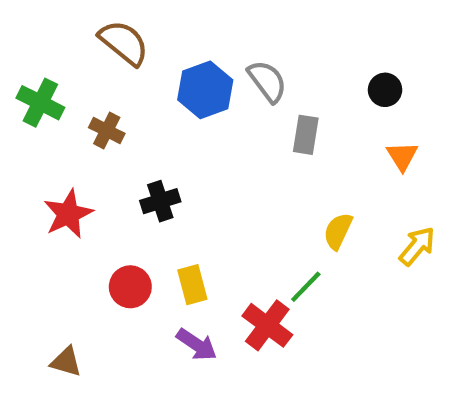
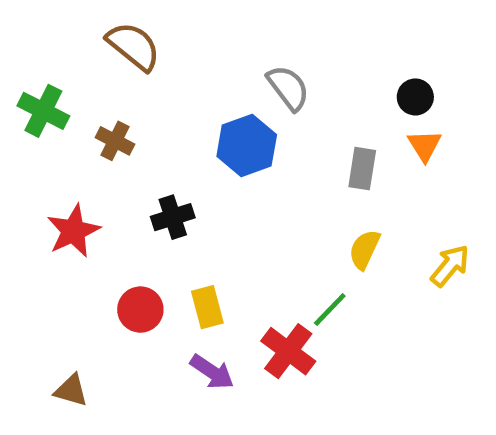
blue hexagon: (205, 90) -> (247, 145), moved
gray rectangle: (306, 135) -> (362, 169), moved
orange triangle: (402, 156) -> (425, 145), moved

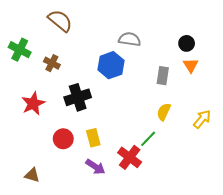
gray semicircle: (288, 88) -> (130, 39), turned -45
black cross: (173, 217) -> (78, 97), size x1.4

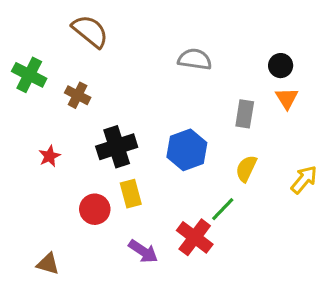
blue hexagon: (111, 65) -> (187, 150), moved
red star: (33, 104) -> (49, 156), size x0.6
yellow rectangle: (93, 138) -> (131, 194), moved

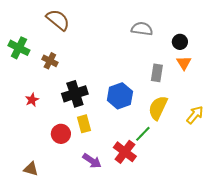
gray semicircle: (195, 59) -> (142, 29), moved
yellow semicircle: (246, 169) -> (158, 108), size x1.4

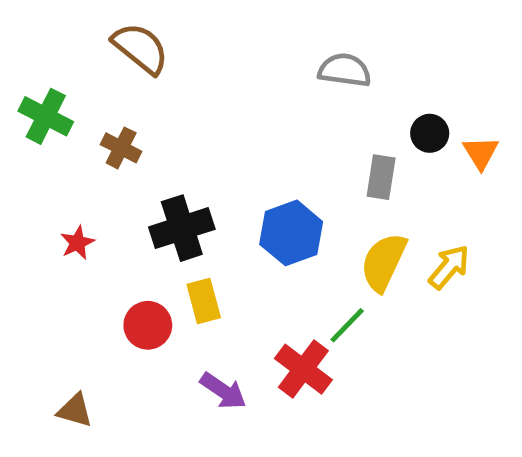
black circle: (180, 42) -> (430, 133), moved
orange triangle: (184, 63) -> (481, 153), moved
yellow arrow: (195, 115) -> (449, 267), moved

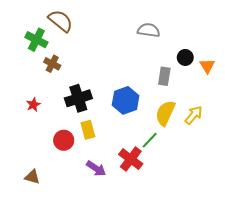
green cross: (46, 116) -> (36, 40), moved

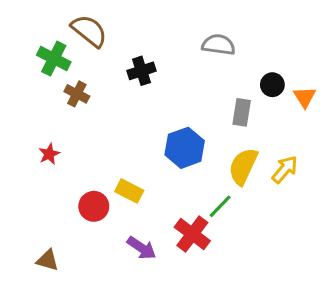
black cross: (78, 98) -> (142, 71), moved, size x0.7
yellow rectangle: (88, 130) -> (129, 191), turned -48

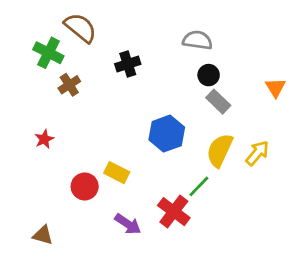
black circle: (272, 85) -> (209, 75), moved
brown cross: (77, 94) -> (69, 85), turned 30
gray rectangle: (242, 112) -> (218, 102), turned -55

